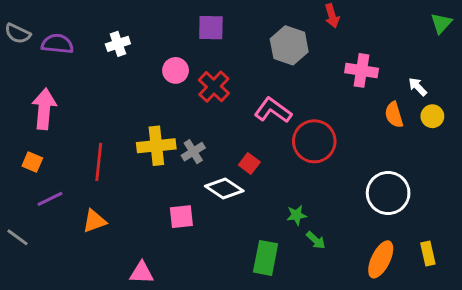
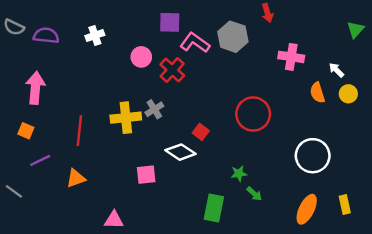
green triangle: (441, 23) -> (355, 30), moved
pink L-shape: (273, 110) -> (195, 43), moved
gray cross: (193, 152) -> (154, 109), moved

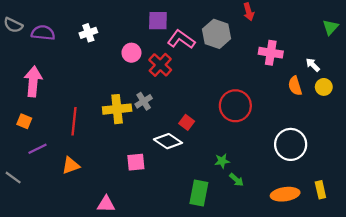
orange ellipse: (307, 209) -> (285, 194), turned 56

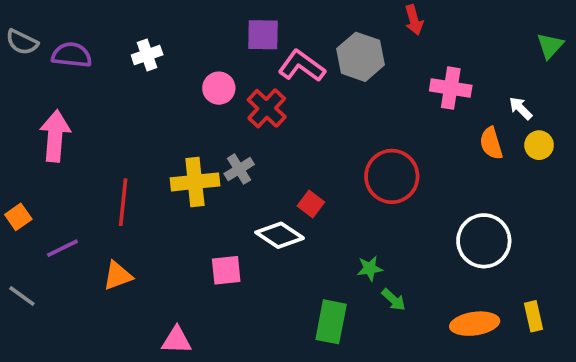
orange square: (24, 121) -> (18, 217), moved, turned 32

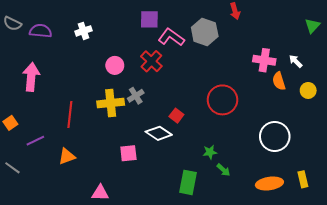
pink circle: (219, 88) -> (115, 65), moved
pink cross: (451, 88) -> (264, 60), moved
yellow circle: (539, 145) -> (308, 90), moved

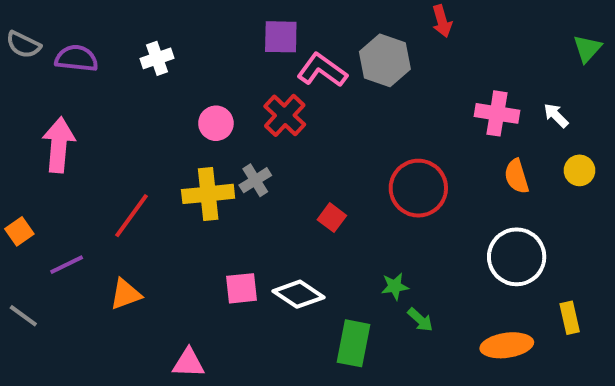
orange semicircle: (279, 81) -> (517, 176), moved
red line: (70, 115) -> (131, 216), turned 30
white diamond: (159, 133) -> (298, 294), moved
yellow rectangle: (303, 179) -> (570, 318), moved

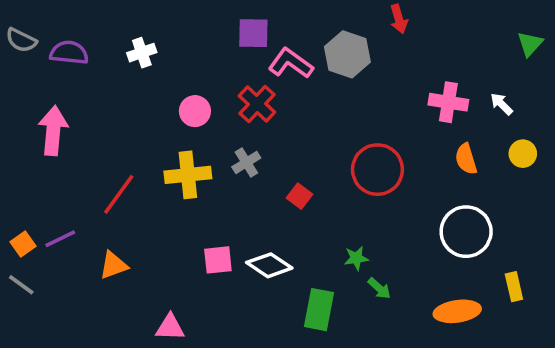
gray cross: (255, 180) -> (246, 162), moved
orange square: (19, 231) -> (23, 244), moved

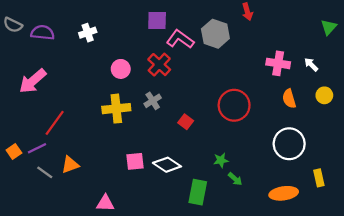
pink arrow: (53, 131) -> (33, 81), turned -136
red line: (119, 194) -> (55, 123), moved
gray line: (21, 285) -> (45, 172), moved

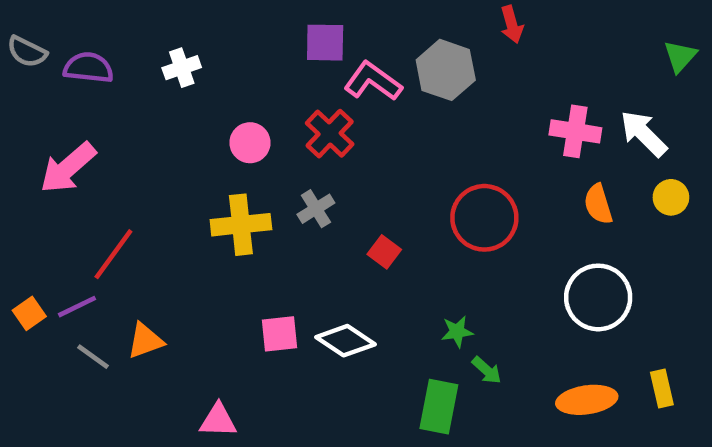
white arrow: (311, 65) -> (644, 134), size x1.6
yellow rectangle: (319, 178) -> (662, 388), moved
green rectangle: (198, 192) -> (439, 407), moved

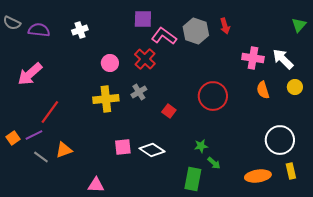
red arrow: (512, 24) -> (225, 26), moved
white circle: (598, 297) -> (280, 140), moved

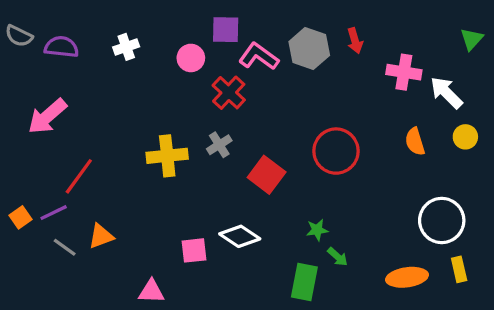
pink cross: (253, 58) -> (404, 72), moved
pink circle: (110, 63) -> (191, 58), moved
red square: (169, 111) -> (267, 175), size x1.6
pink square: (123, 147) -> (194, 250), moved

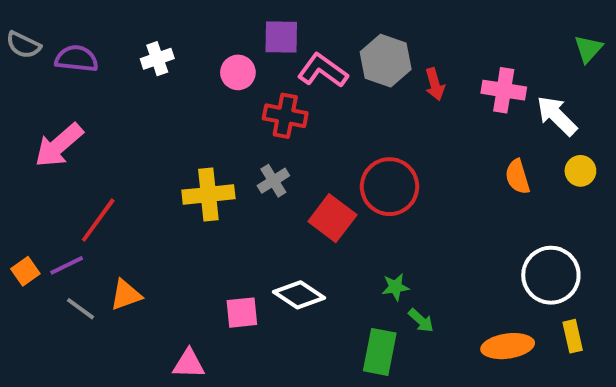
red arrow: (355, 41) -> (435, 84), moved
red cross: (229, 93) -> (285, 116), turned -32
red circle: (336, 151) -> (390, 187), moved

